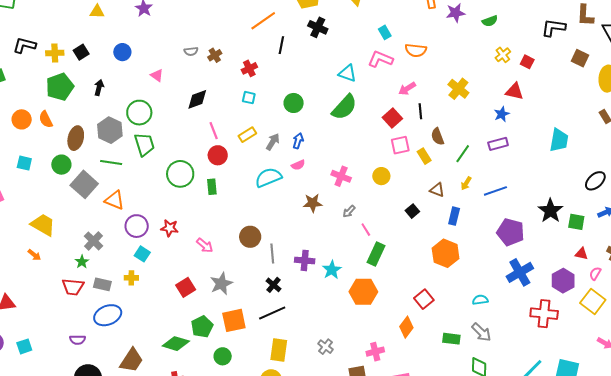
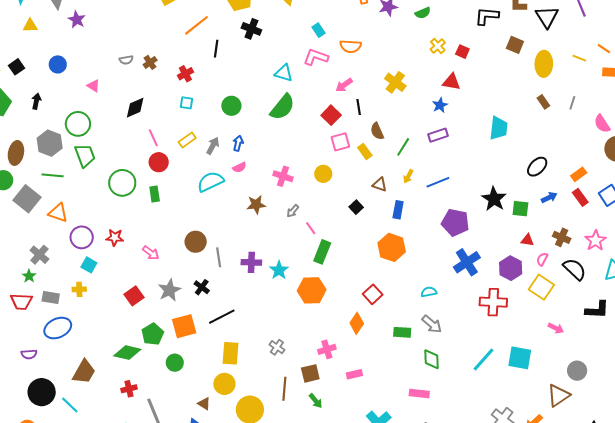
black cross: (274, 285) -> (202, 287), moved

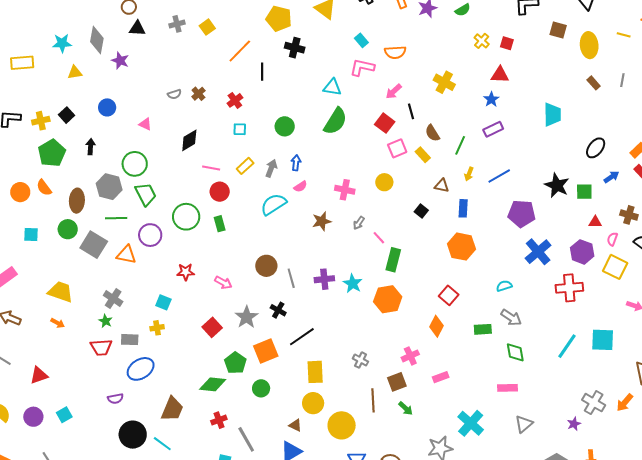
pink line: (153, 138) -> (211, 168), turned -48
purple circle: (82, 237) -> (150, 235), moved

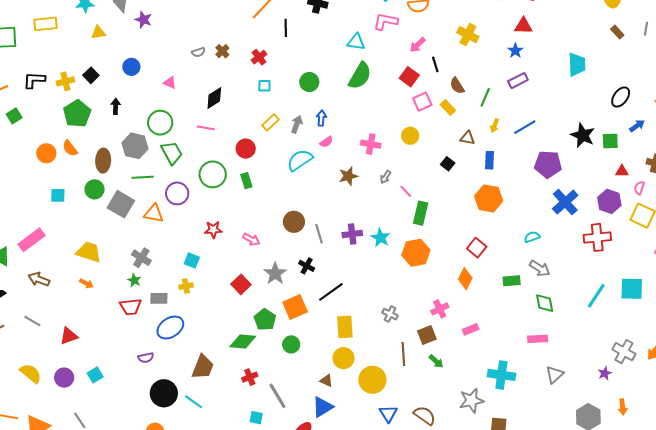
pink line: (211, 168) -> (206, 128), moved
cyan cross: (471, 423) -> (501, 375), turned -32

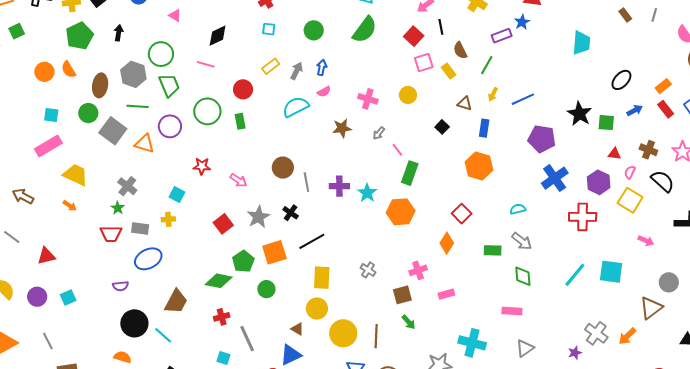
purple rectangle: (518, 81) -> (502, 36), moved
pink rectangle: (32, 240) -> (48, 146), moved
brown line: (403, 354) -> (376, 336), moved

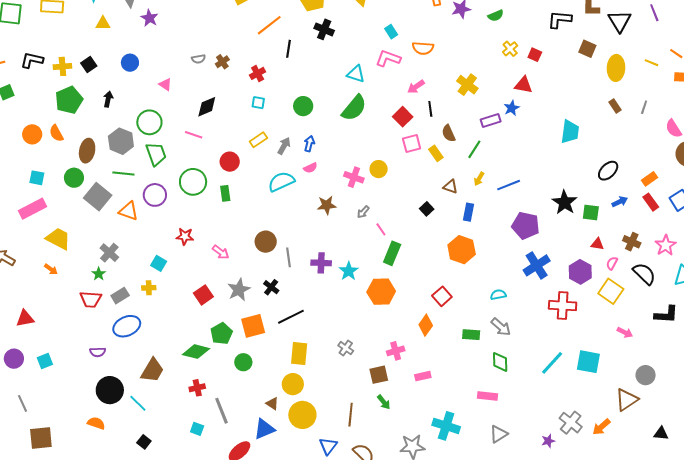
yellow circle: (408, 95) -> (379, 169), moved
gray rectangle: (140, 229) -> (120, 296), turned -42
yellow circle: (343, 333) -> (302, 415), moved

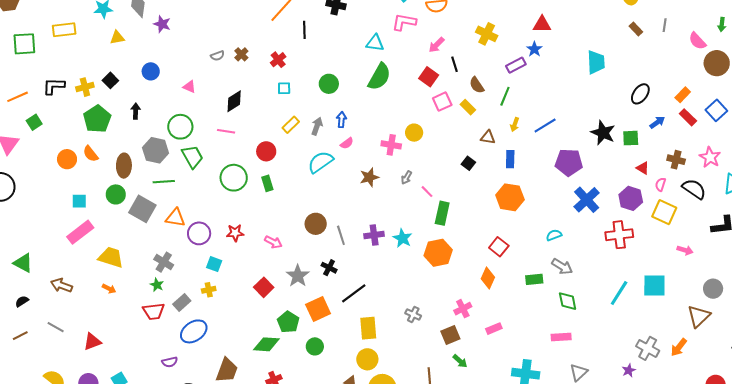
purple circle: (155, 195) -> (199, 233), moved
red triangle: (597, 244) -> (643, 168), turned 32

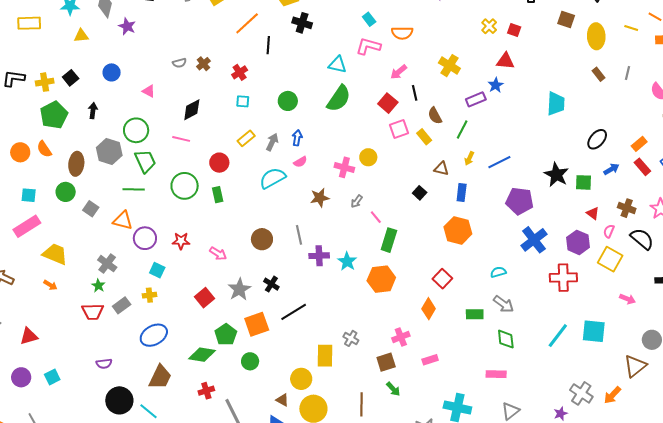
green line: (164, 182) -> (134, 189), moved
gray square: (142, 209) -> (91, 209), size x0.6
gray line: (341, 235) -> (299, 235), moved
yellow rectangle: (368, 328) -> (325, 356), moved
blue ellipse: (194, 331) -> (154, 335), moved

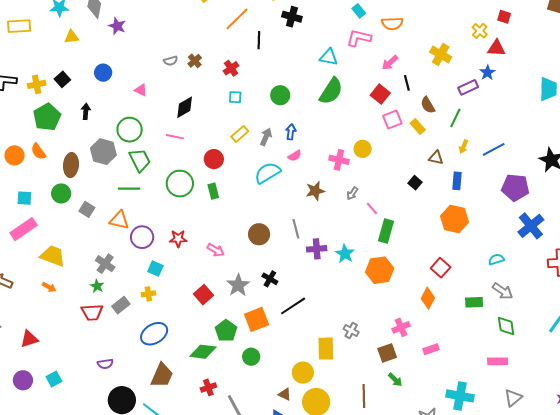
yellow cross: (489, 26) -> (480, 31), moved

